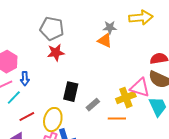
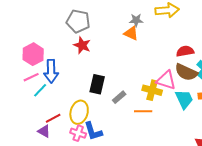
red star: (56, 53) -> (82, 45), turned 30
blue arrow: (25, 79) -> (51, 71), size x1.6
yellow cross: (126, 98) -> (152, 90), turned 36
red line: (27, 117) -> (53, 118), moved

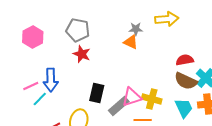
pink hexagon: (33, 54) -> (33, 37), moved
pink triangle: (166, 80) -> (132, 97), moved, turned -35
gray rectangle: (119, 97) -> (119, 106), size x1.5

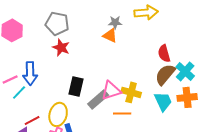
red semicircle: (185, 60) -> (164, 53), turned -96
brown semicircle: (186, 81) -> (165, 74), turned 105

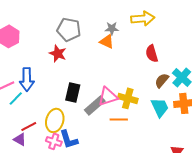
gray pentagon: (57, 23) -> (69, 29), moved
red semicircle: (164, 53) -> (152, 53), moved
brown semicircle: (165, 74) -> (162, 80), size x0.7

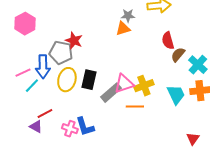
gray pentagon: (69, 29) -> (61, 53), moved
orange triangle: (107, 41) -> (123, 29), turned -42
brown semicircle: (162, 80) -> (178, 55), moved
yellow cross: (128, 98) -> (144, 86), turned -36
yellow ellipse: (55, 120) -> (67, 80), moved

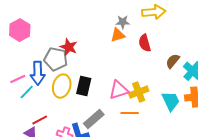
red semicircle: (168, 41) -> (145, 43), moved
gray rectangle: (111, 93) -> (94, 119), moved

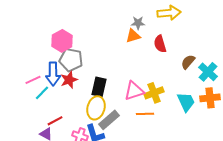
pink hexagon: (20, 30) -> (62, 41), moved
red star: (69, 47) -> (69, 80), moved, turned 30
yellow ellipse: (62, 86) -> (96, 108), moved

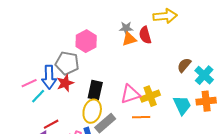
gray star: (138, 23) -> (126, 28), moved
pink hexagon: (62, 41) -> (86, 41), moved
red semicircle: (160, 44) -> (145, 35), moved

